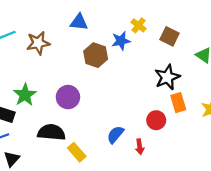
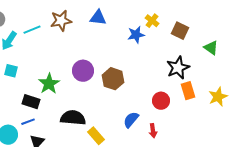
brown star: (38, 43) -> (61, 21), moved
brown hexagon: (96, 55) -> (113, 79), moved
purple circle: (68, 97) -> (83, 71), moved
red circle: (156, 120) -> (161, 101), moved

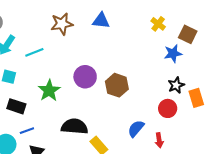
cyan line: (32, 30) -> (34, 52), moved
blue star: (136, 35) -> (173, 53), moved
black star: (178, 68) -> (176, 85), moved, size x0.7
black rectangle: (31, 102) -> (16, 106), moved

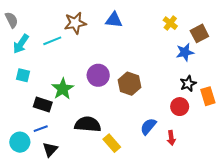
brown square: (188, 34) -> (199, 33), turned 36
cyan line: (34, 52) -> (52, 41), moved
black rectangle: (16, 106) -> (43, 105), moved

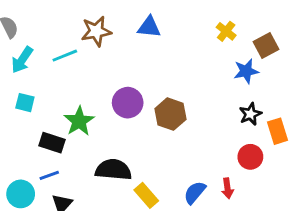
red circle: (180, 107) -> (250, 157), moved
blue semicircle: (148, 126) -> (195, 193), moved

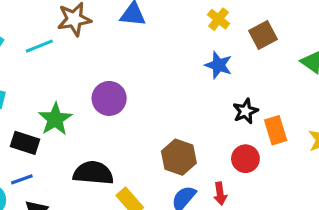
blue star: (246, 71) -> (219, 65), moved, turned 30
brown hexagon: (170, 114) -> (179, 157), moved

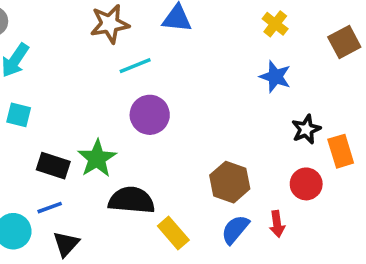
brown square: (263, 35) -> (344, 42), moved
cyan line: (39, 46) -> (135, 66), moved
green star: (55, 119) -> (97, 158), moved

